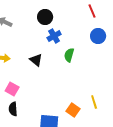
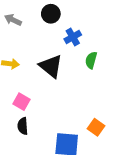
black circle: (45, 17) -> (51, 14), moved
black triangle: (36, 60) -> (51, 66), size x1.5

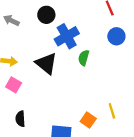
blue cross: (73, 37) -> (67, 36), size x1.5
pink square: (22, 102) -> (14, 85), moved

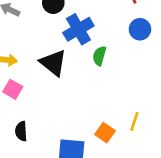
yellow line: (112, 111) -> (134, 121), turned 35

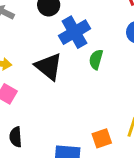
orange square: (105, 133) -> (102, 138), turned 36

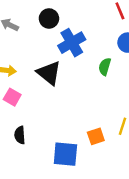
green semicircle: (96, 59) -> (105, 67), moved

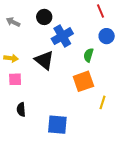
pink square: (12, 97) -> (15, 79), turned -32
orange square: (96, 136) -> (83, 81), moved, size x1.5

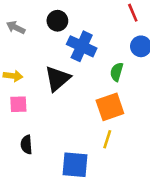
blue cross: (62, 36) -> (82, 46), turned -35
black triangle: (44, 60) -> (57, 79), turned 40
yellow line: (103, 102) -> (107, 139), moved

